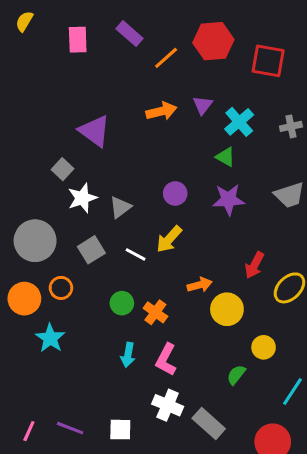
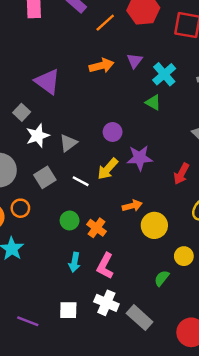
purple star: (229, 200) -> (140, 158), moved
red arrow: (254, 265) -> (181, 174), moved
white square: (120, 430) -> (68, 310), moved

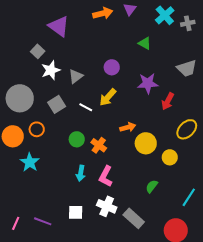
cyan cross: (164, 74) -> (165, 15), moved
purple star: (140, 158) -> (148, 83), moved
yellow circle: (184, 256) -> (170, 157), moved

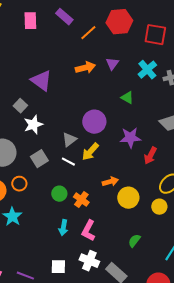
purple circle: (112, 67) -> (94, 122), size x1.5
gray triangle: (76, 76) -> (69, 140), moved
yellow circle: (170, 157) -> (159, 207), moved

